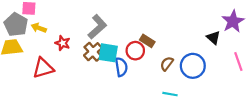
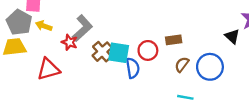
gray L-shape: (97, 27) -> (82, 28), moved
brown rectangle: (147, 41) -> (174, 40), moved, turned -40

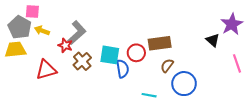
brown rectangle: (174, 40) -> (160, 43), size x1.5
brown cross: (102, 52) -> (82, 61), moved
blue circle: (210, 67) -> (184, 84), moved
cyan line: (185, 97) -> (149, 95), moved

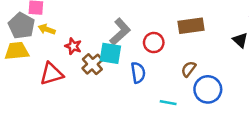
gray L-shape: (77, 33) -> (120, 32), moved
brown rectangle: (160, 43) -> (191, 26), moved
red circle: (136, 53) -> (154, 43), moved
cyan square: (110, 55) -> (110, 53), moved

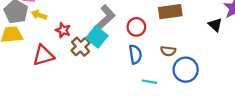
cyan square: (110, 53) -> (97, 37), turned 30
brown semicircle: (189, 69) -> (168, 51), turned -120
blue semicircle: (138, 73) -> (135, 54), moved

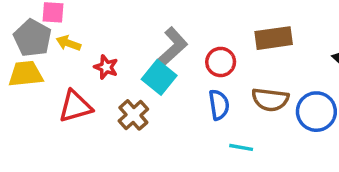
brown cross: (81, 47) -> (133, 115), moved
brown semicircle: (168, 51) -> (270, 100), size x1.5
blue circle: (186, 70) -> (316, 112), moved

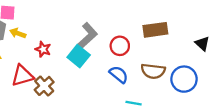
blue semicircle: (219, 105) -> (119, 74), turned -42
brown cross: (133, 115) -> (44, 86), moved

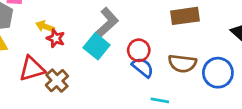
yellow arrow: (18, 33) -> (45, 26), moved
red circle: (120, 46) -> (139, 50), moved

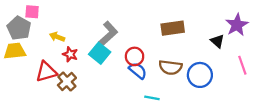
red star: (56, 38) -> (70, 54), moved

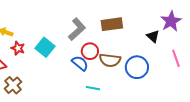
gray L-shape: (108, 34) -> (77, 29), moved
red circle: (135, 56) -> (90, 51), moved
brown cross: (67, 82) -> (13, 85), moved

